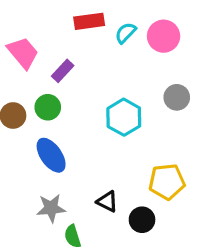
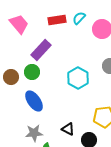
cyan semicircle: (125, 33) -> (79, 18), moved
pink trapezoid: (23, 53) -> (19, 24), moved
purple rectangle: (63, 71) -> (41, 50), size x1.5

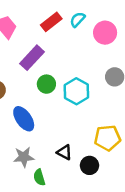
red rectangle: (57, 20) -> (51, 22), turned -30
green circle: (32, 72) -> (46, 84), moved

